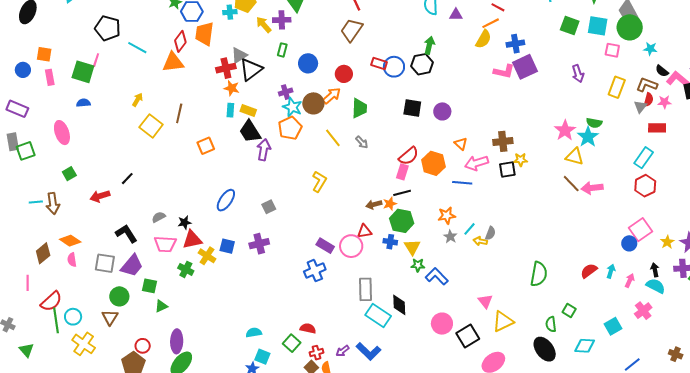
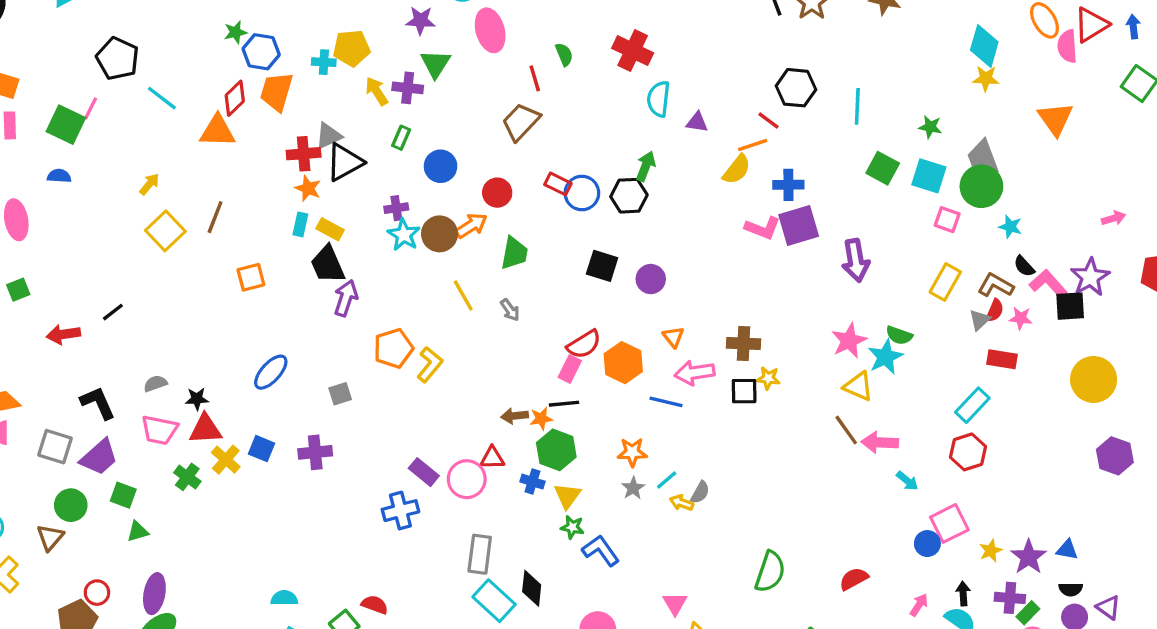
purple arrow: (578, 74) -> (856, 260), moved, size x1.4
orange pentagon: (290, 128) -> (393, 348), moved
cyan arrow: (611, 271) -> (907, 481), moved, turned 104

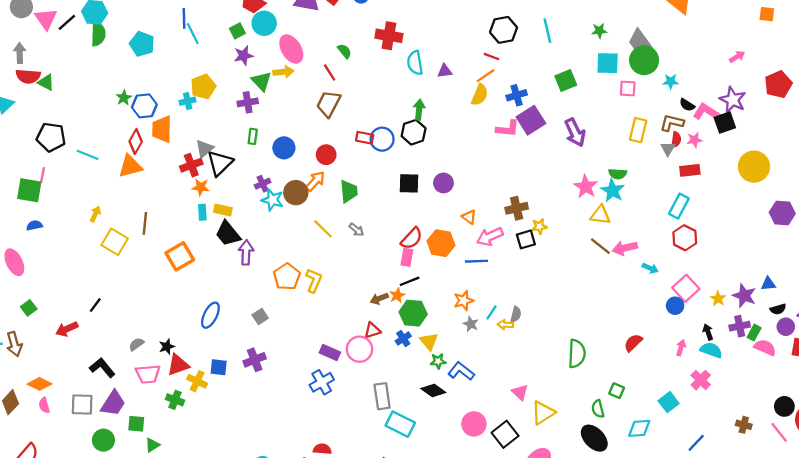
yellow arrow: (377, 91) -> (283, 72), moved, turned 132
green square: (883, 168) -> (566, 81), moved, turned -35
orange square: (251, 277) -> (180, 256), size x1.4
blue cross: (532, 482) -> (403, 338), turned -35
black diamond: (532, 588) -> (433, 390), moved, turned -45

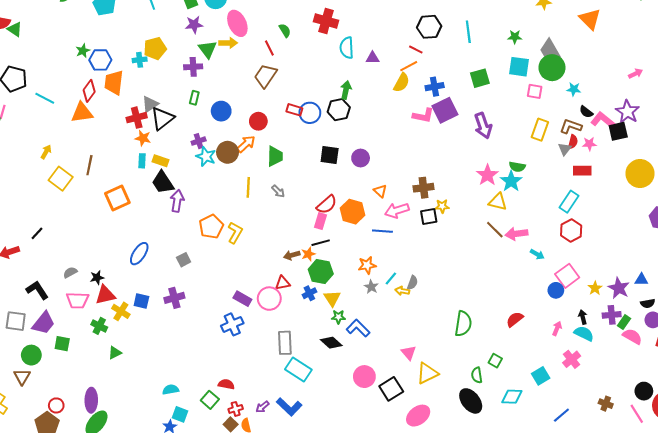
yellow line: (323, 229) -> (248, 187), turned 42
green triangle: (152, 445) -> (115, 353), moved

